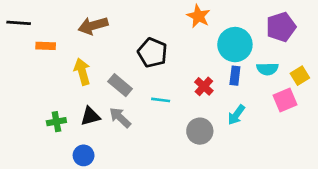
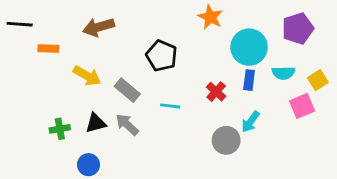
yellow arrow: (82, 72) -> (87, 76), turned 135
gray circle: (200, 131) -> (226, 140), moved

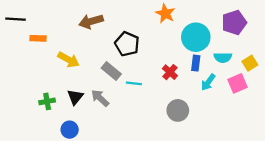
brown arrow: (99, 27) -> (91, 21), moved
gray rectangle: (127, 90) -> (111, 71), moved
cyan arrow: (250, 122) -> (208, 82), moved
black triangle: (96, 123) -> (75, 97), turned -36

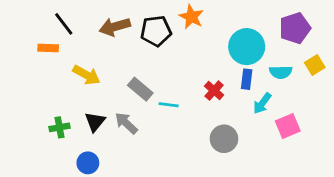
orange star: (165, 14) -> (191, 17), moved
black line: (15, 19) -> (64, 24), moved, turned 48
black pentagon: (127, 44) -> (156, 31), moved, turned -30
yellow square: (250, 63) -> (315, 65), moved
pink square: (238, 83) -> (288, 126), moved

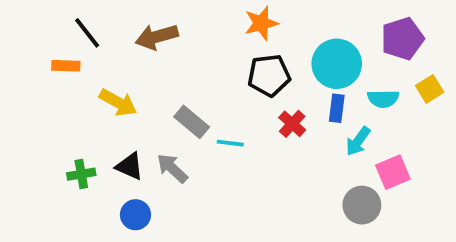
orange star: (191, 17) -> (261, 23), turned 30
black pentagon: (156, 31) -> (269, 75), moved
black triangle: (95, 122) -> (130, 166), turned -45
gray circle: (224, 139) -> (362, 205), moved
blue circle: (88, 163) -> (135, 215), moved

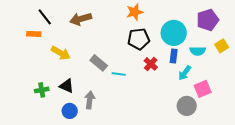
gray arrow: (172, 168) -> (90, 100), moved, turned 54

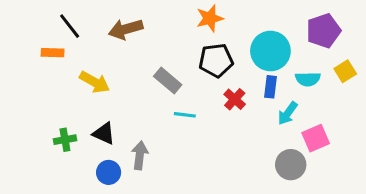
gray rectangle: (99, 63) -> (168, 81), moved

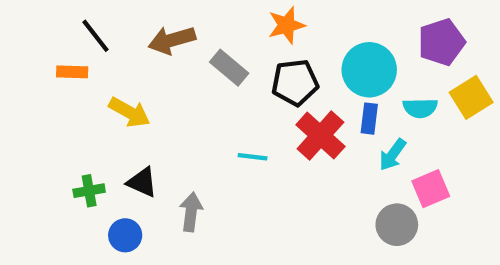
yellow square: (345, 71) -> (471, 97), size x1.4
gray rectangle: (168, 81) -> (229, 68), moved
red cross: (235, 99) -> (320, 136), size x1.6
blue circle: (109, 172) -> (125, 235), moved

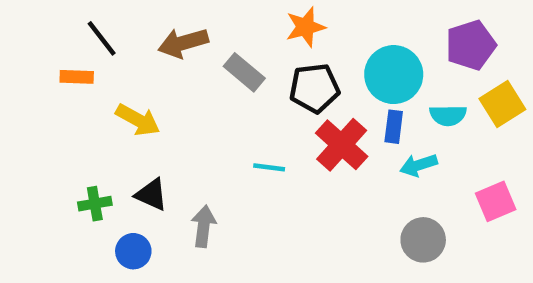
cyan arrow: (393, 155) -> (419, 165), turned 36
pink square: (431, 189) -> (496, 201), moved

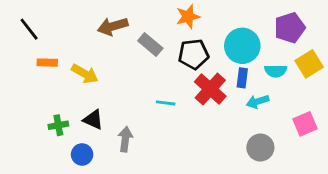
black line: (102, 38) -> (29, 29), moved
orange rectangle: (77, 77) -> (47, 63), moved

